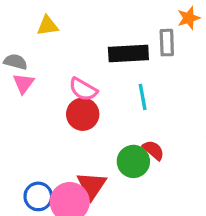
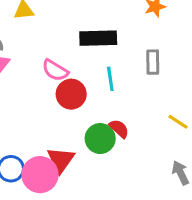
gray rectangle: (167, 43) -> (153, 62), moved
red circle: (83, 114) -> (71, 94), moved

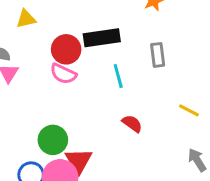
red circle: (71, 94) -> (66, 49), moved
green circle: (100, 139) -> (53, 140), moved

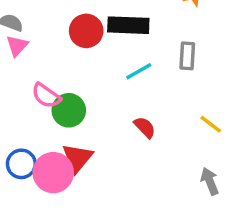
pink semicircle: (63, 74) -> (46, 96), moved
cyan line: (118, 76) -> (139, 71), turned 65
green circle: (53, 140) -> (69, 110), moved

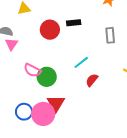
black rectangle: (128, 25) -> (74, 23), size x0.6
cyan line: (139, 71) -> (81, 62), moved
red semicircle: (145, 127) -> (92, 80), turned -88

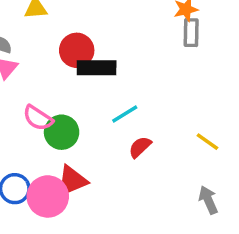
black rectangle: (74, 23) -> (97, 68), moved, size x1.5
gray rectangle: (110, 35) -> (191, 33), moved
red triangle: (56, 103) -> (72, 181), turned 30

